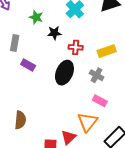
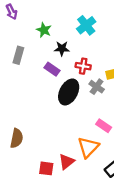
purple rectangle: (28, 65) -> (52, 69), moved
gray cross: (97, 75) -> (97, 87), moved

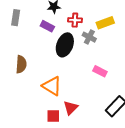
brown semicircle: (17, 138) -> (21, 64), moved
orange triangle: (88, 147) -> (52, 86), moved, turned -35

